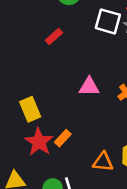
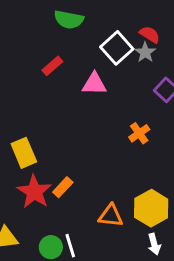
white square: (108, 21) -> (117, 48), turned 32
pink triangle: (89, 87) -> (94, 84), moved

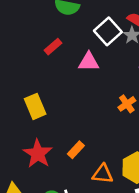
yellow rectangle: (24, 153) -> (35, 106), moved
orange rectangle: (63, 187) -> (76, 150), moved

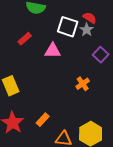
white square: (108, 31) -> (68, 27), turned -30

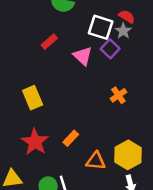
pink triangle: (53, 51) -> (83, 56), turned 42
purple square: (101, 55) -> (110, 49), moved

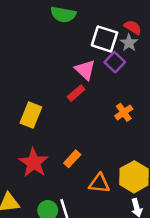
red rectangle: (49, 42) -> (76, 93), moved
yellow rectangle: (33, 98) -> (31, 115), turned 45

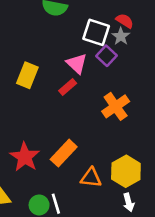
orange cross: (124, 112) -> (116, 106), size x1.5
yellow rectangle: (31, 115) -> (27, 75), moved
orange rectangle: (72, 159) -> (64, 153), size x1.5

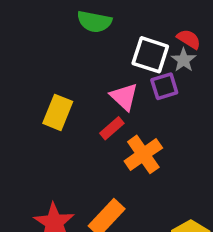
purple square: (107, 56) -> (164, 86), turned 30
orange cross: (116, 106) -> (143, 154), moved

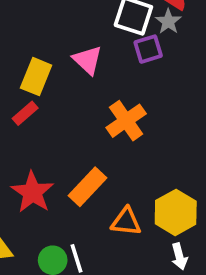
pink triangle: (124, 97) -> (88, 60), moved
red rectangle: (112, 128) -> (25, 113), moved

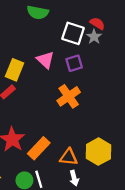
purple square: (148, 49) -> (74, 63), moved
orange rectangle: (88, 187) -> (39, 148), moved
white arrow: (179, 257) -> (74, 178), moved

